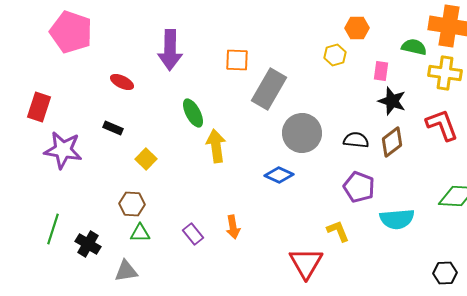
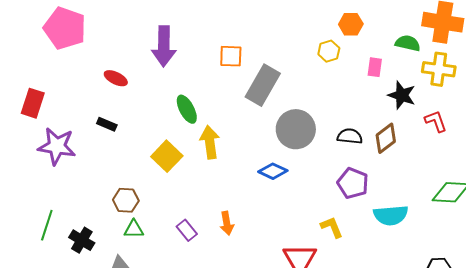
black star: (392, 101) -> (402, 95), moved
red L-shape: (442, 125) -> (436, 121), size x0.7
yellow square: (146, 159) -> (167, 156), moved, size x1.4

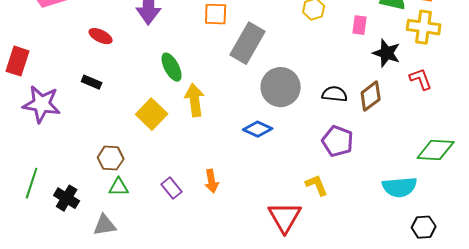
cyan semicircle: (391, 215) -> (400, 187), moved

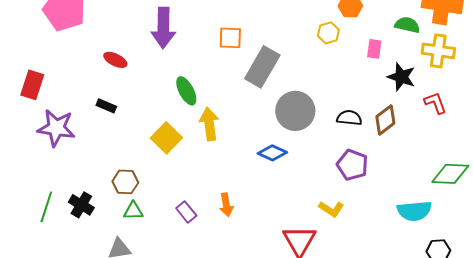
yellow L-shape: (317, 185) -> (331, 209), turned 145
black cross: (67, 198) -> (81, 205), moved

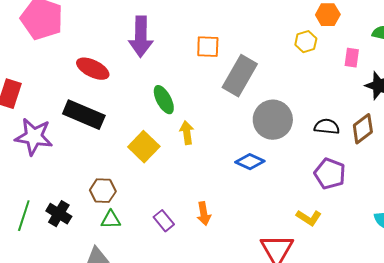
red ellipse: (115, 60) -> (93, 69), size x1.4
black rectangle: (106, 106) -> (84, 115), size x2.0
yellow arrow: (209, 124) -> (187, 133), size x0.7

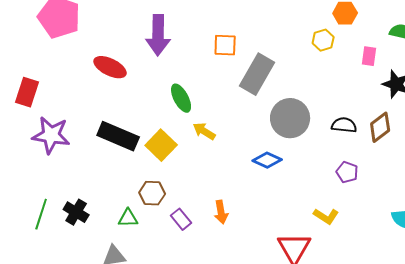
black rectangle: (84, 115) -> (118, 136), moved
yellow arrow: (187, 133) -> (204, 131), turned -50
purple pentagon: (330, 174) -> (347, 172), size x0.7
brown hexagon: (103, 191) -> (152, 193), moved

